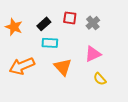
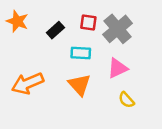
gray cross: (93, 23) -> (118, 29), size x1.6
orange star: (14, 27) -> (17, 21), moved
cyan rectangle: (50, 43) -> (81, 53), moved

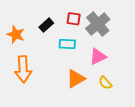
orange star: (17, 21) -> (16, 34), moved
orange arrow: (27, 83) -> (23, 69), turned -70
orange triangle: (80, 85) -> (76, 79), moved, turned 42

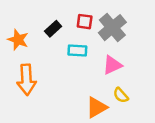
orange triangle: (76, 79) -> (97, 107), moved

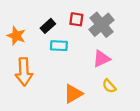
cyan rectangle: (77, 51) -> (59, 46), moved
orange triangle: (97, 107) -> (73, 94), moved

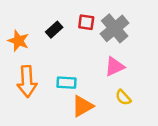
cyan rectangle: (59, 46) -> (66, 83), moved

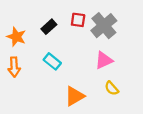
orange arrow: (27, 81) -> (14, 67), moved, size x0.7
cyan rectangle: (66, 83) -> (52, 61), moved, turned 36

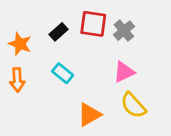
red square: (78, 20) -> (93, 24), size x1.5
gray cross: (104, 26) -> (124, 31), size x0.7
yellow semicircle: (112, 88) -> (133, 105), size x1.5

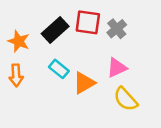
black rectangle: (59, 32) -> (55, 30), size x1.5
orange triangle: (89, 115) -> (84, 83), moved

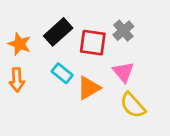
red square: (88, 22) -> (93, 43), moved
pink triangle: (117, 68) -> (123, 72), turned -45

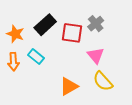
cyan rectangle: (62, 73) -> (36, 57), moved
orange triangle: (89, 88) -> (69, 86), moved

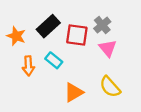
pink triangle: (96, 56) -> (108, 48), moved
cyan rectangle: (36, 57) -> (54, 60), moved
orange arrow: (13, 62) -> (28, 66), moved

